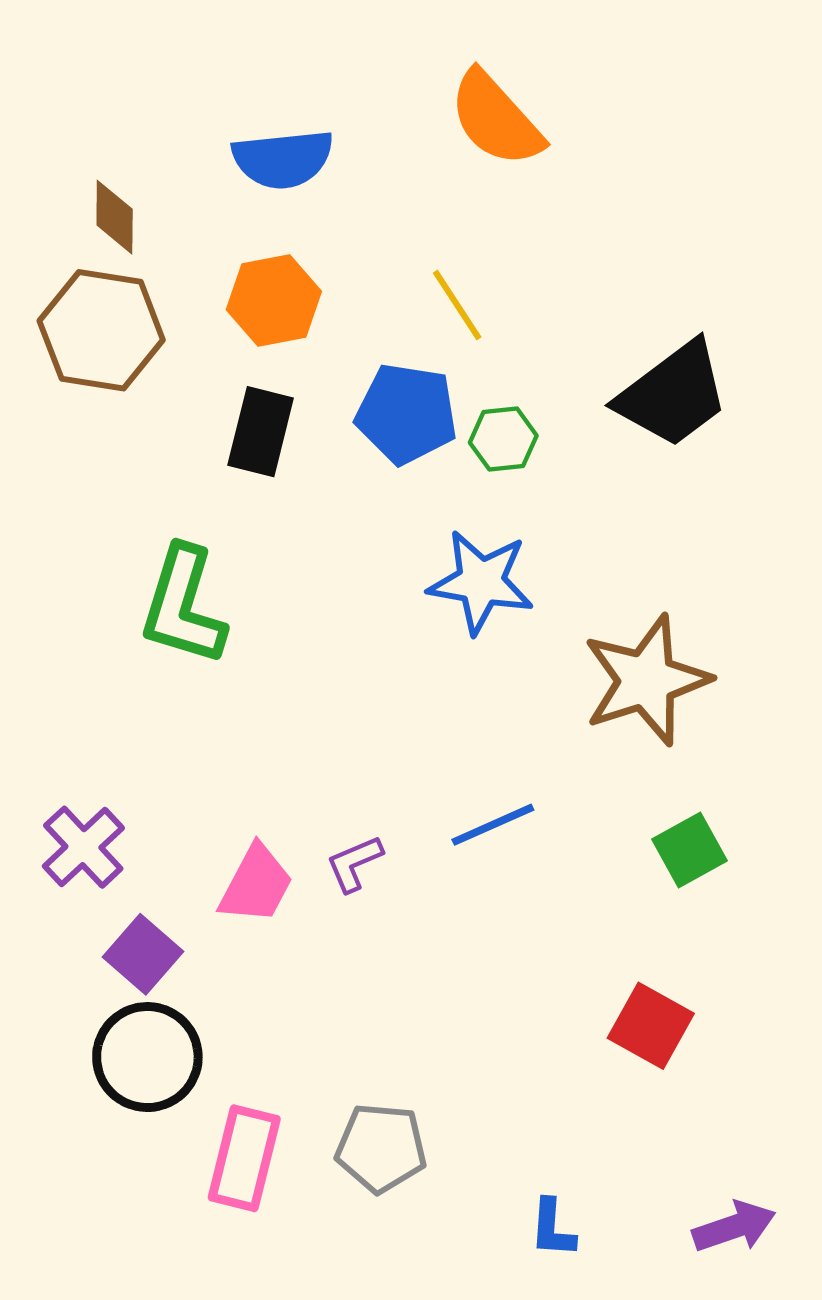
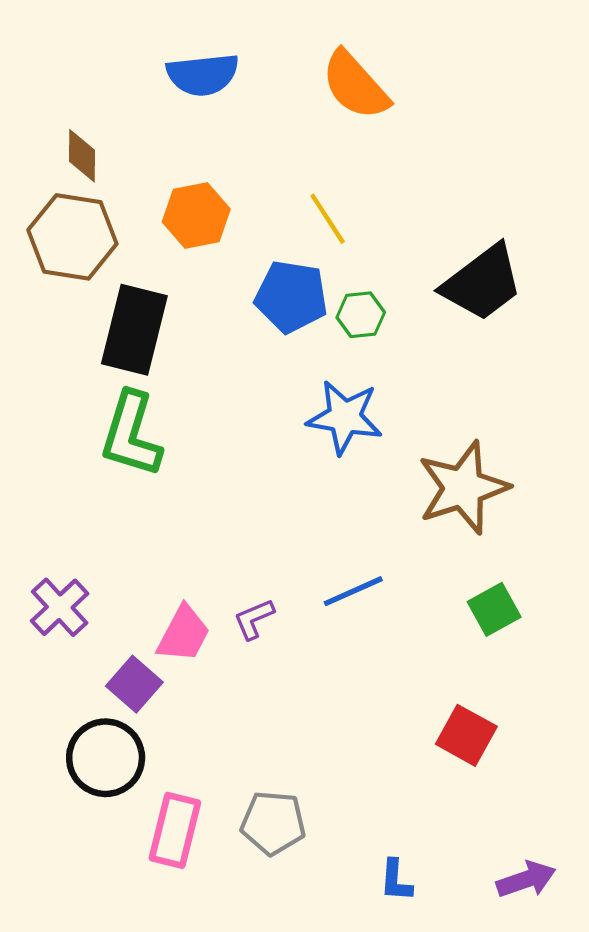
blue semicircle: (283, 159) -> (203, 75), moved
black rectangle: (261, 432) -> (134, 330), moved, size x1.4
purple square: (143, 954) -> (134, 684), moved

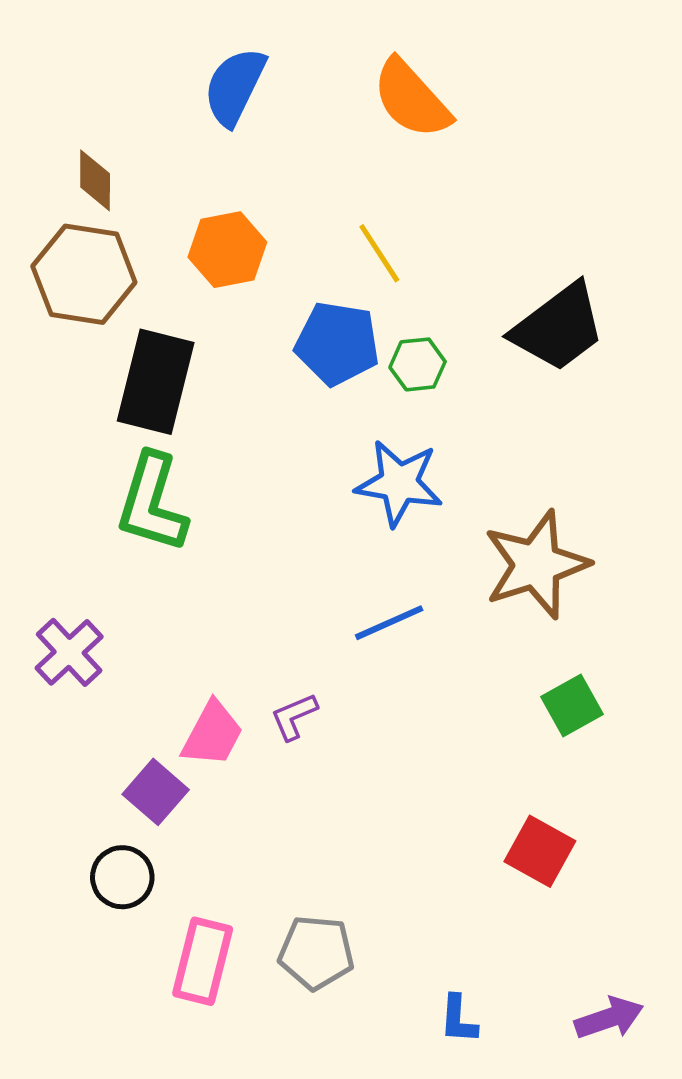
blue semicircle: (203, 75) -> (235, 86), turned 122
blue line: (353, 591) -> (389, 623), moved
purple cross: (60, 607) -> (69, 652), moved
black circle: (106, 758) -> (122, 877), size x0.7

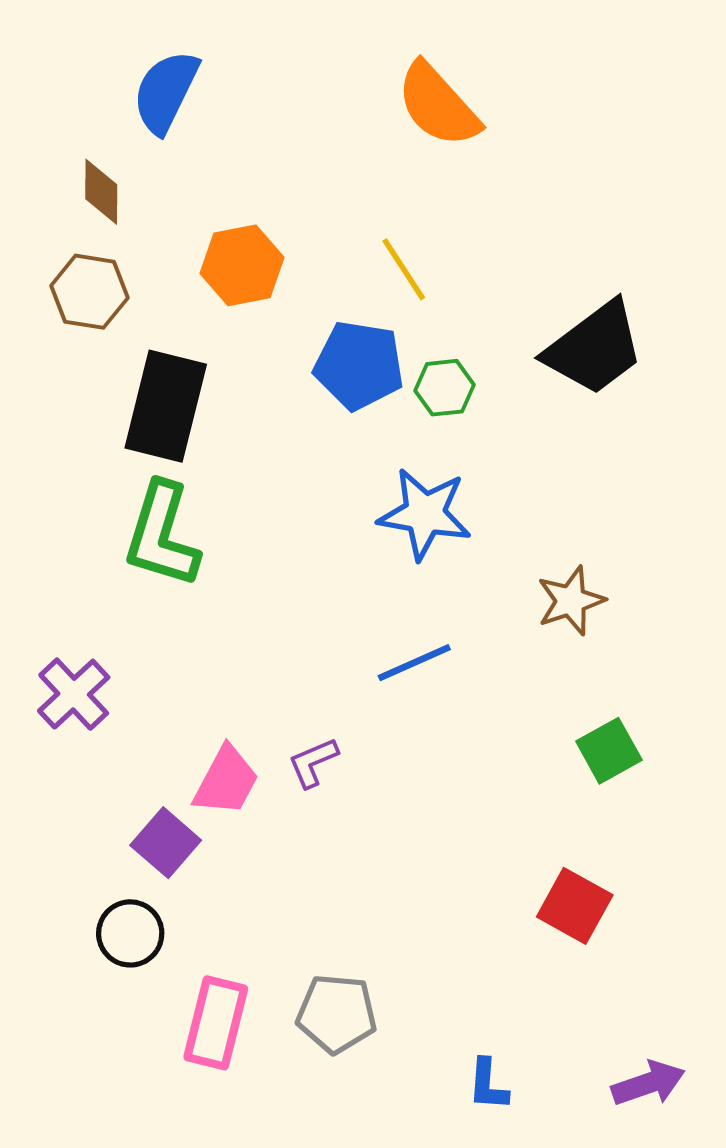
blue semicircle: (235, 86) -> (166, 92), moved
brown hexagon: (84, 274) -> (89, 292), size x0.7
brown star: (536, 565) -> (571, 601), size x0.6

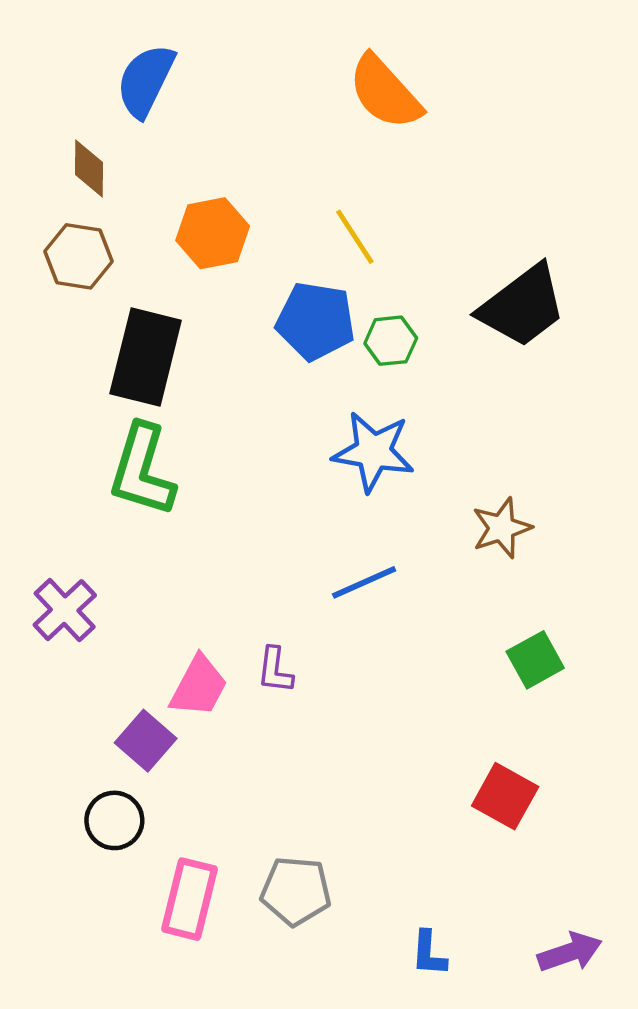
purple L-shape: (313, 762) -> (275, 670), turned -60

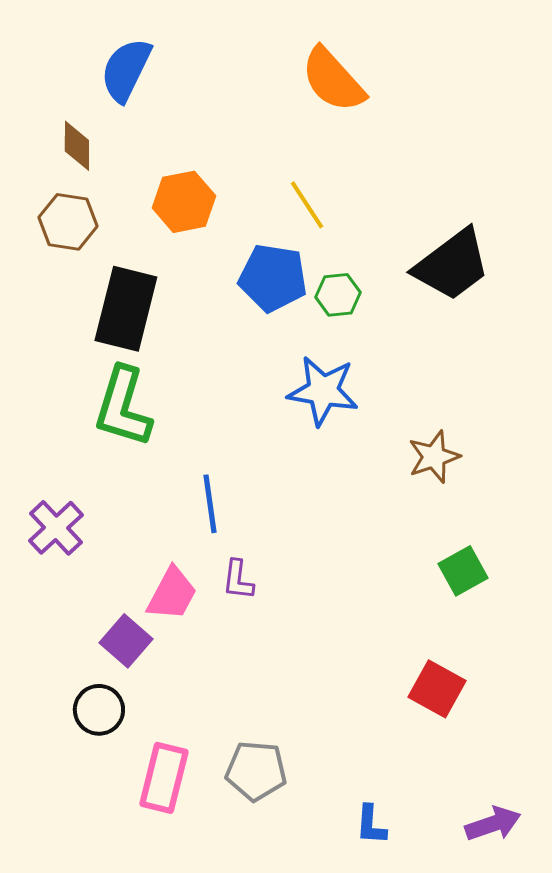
blue line: (364, 582) -> (210, 504), moved, turned -74

